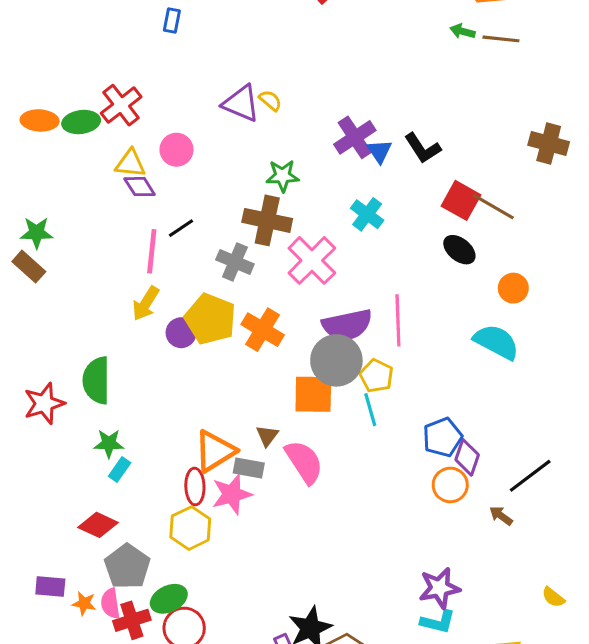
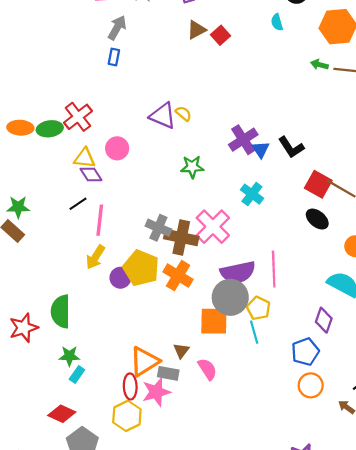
brown cross: (267, 220) -> (181, 238), moved
black line: (181, 228) -> (78, 204), moved
purple diamond: (467, 457) -> (324, 320), moved
pink semicircle: (304, 462) -> (207, 369), size x0.7

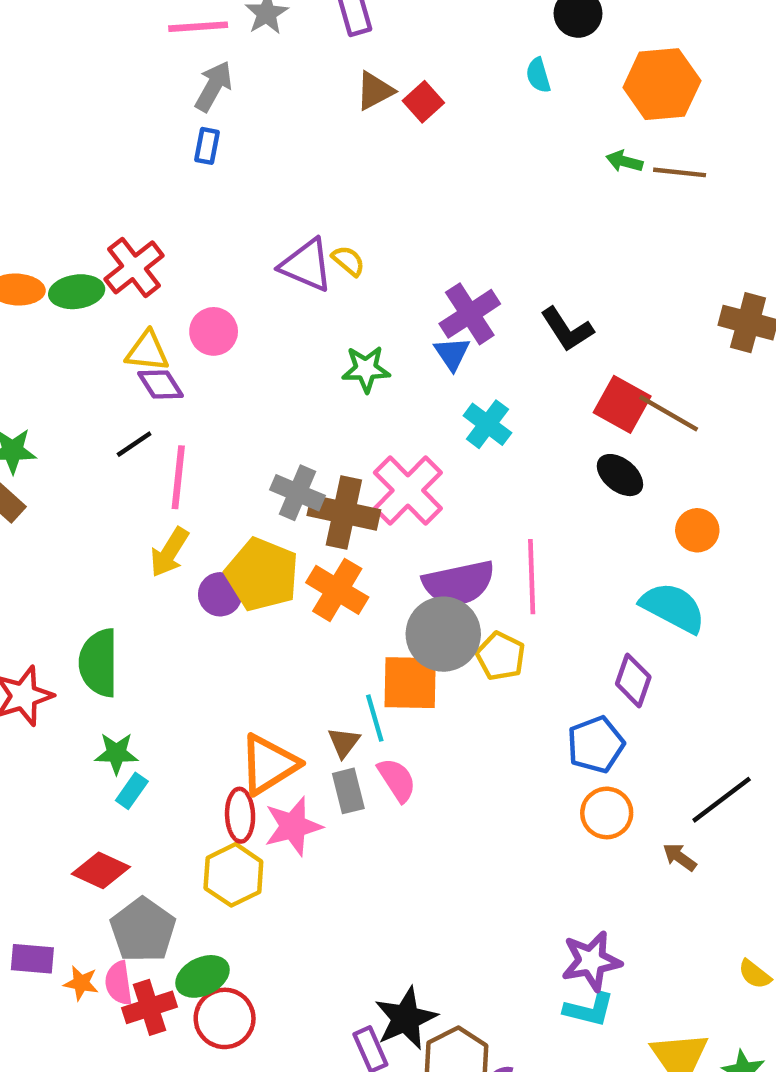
blue triangle: (261, 149) -> (452, 354), moved
cyan line: (254, 332) -> (375, 718), moved
gray rectangle: (168, 373) -> (348, 791), moved, turned 66

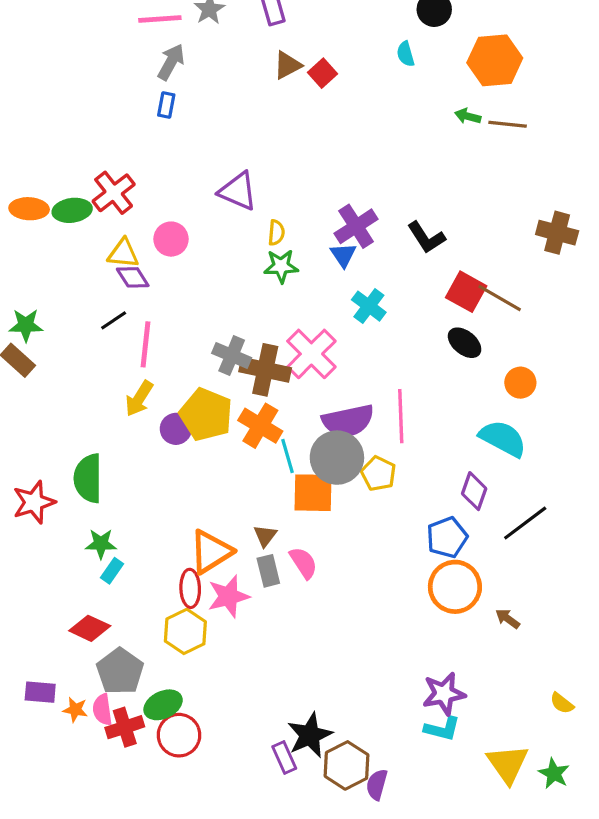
yellow semicircle: (348, 261) -> (276, 233), moved, turned 55
cyan line: (375, 718) -> (287, 456), moved
black line: (722, 800) -> (525, 523), moved
orange circle: (607, 813) -> (455, 587), size x1.4

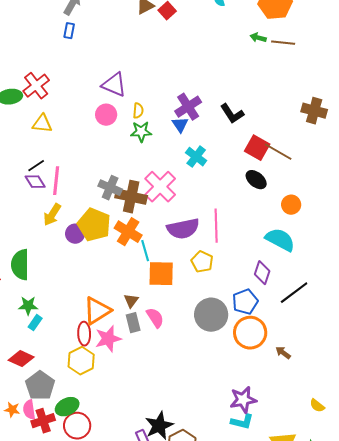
pink circle: (171, 239) -> (106, 115), moved
purple diamond: (133, 277) -> (35, 182), moved
gray circle: (337, 458) -> (211, 315), moved

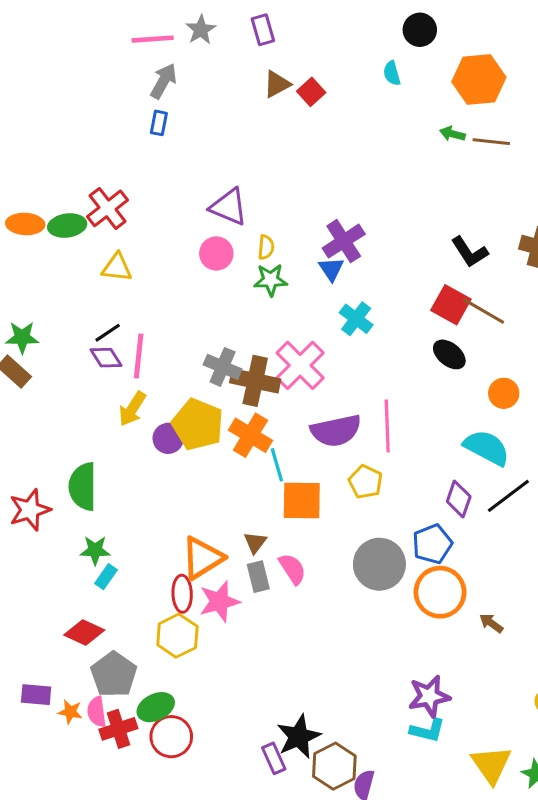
black L-shape: (232, 114) -> (470, 252), moved
black line: (294, 293) -> (508, 496), moved

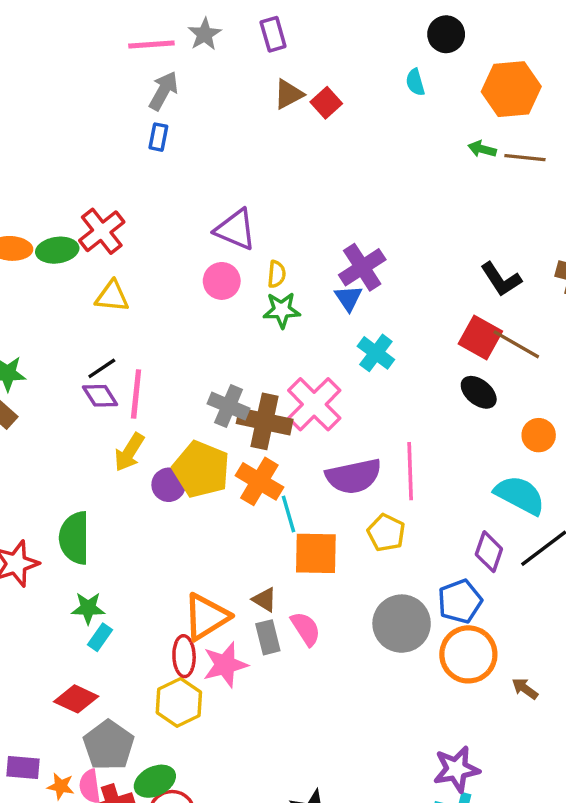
brown triangle: (255, 542) -> (265, 600), turned -35

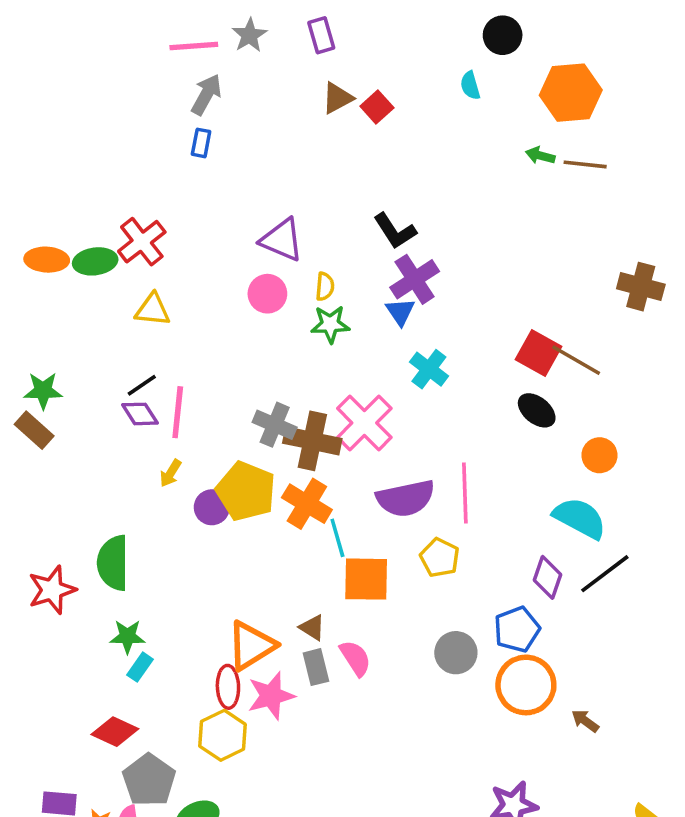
black L-shape: (501, 279) -> (395, 231), moved
yellow arrow: (129, 452) -> (171, 473), size x0.7
gray circle: (402, 624) -> (456, 653), size x0.7

